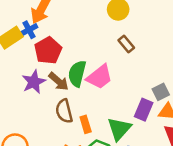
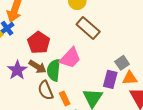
brown rectangle: (126, 44) -> (88, 28), size x1.6
red pentagon: (48, 51) -> (39, 43), moved
green semicircle: (77, 74) -> (54, 70), moved

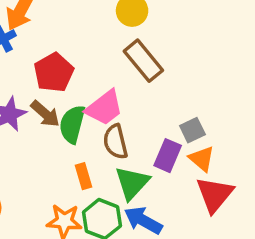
orange triangle: (130, 78) -> (202, 159), turned 35
brown semicircle: (46, 90) -> (115, 142), moved

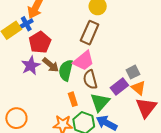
brown rectangle: (143, 61) -> (90, 33), moved, turned 65
red pentagon: (54, 72) -> (40, 42), moved
purple rectangle: (168, 156) -> (119, 87), turned 30

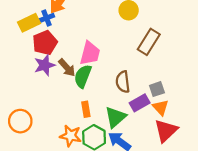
brown rectangle: (90, 33) -> (149, 42), moved
red pentagon: (40, 42) -> (45, 43), moved
pink trapezoid: (84, 61) -> (90, 53), moved, turned -45
brown semicircle: (90, 80) -> (123, 82), moved

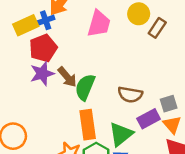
brown rectangle: (149, 42) -> (157, 28), moved, size x0.7
pink trapezoid: (90, 53) -> (99, 24), moved
brown semicircle: (123, 82) -> (130, 95), turned -75
orange rectangle: (86, 109) -> (88, 125), size x1.6

